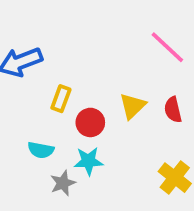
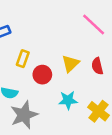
cyan star: (88, 161) -> (68, 100), moved
gray star: (63, 183) -> (24, 115), size x1.6

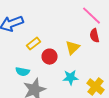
yellow rectangle: (23, 59) -> (34, 44), turned 32
red semicircle: (97, 66) -> (95, 36), moved

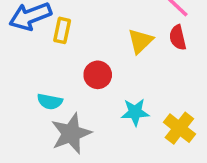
yellow rectangle: (34, 44) -> (62, 30), moved, turned -40
yellow triangle: (73, 48) -> (140, 41), moved

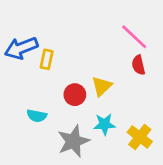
yellow triangle: (140, 41) -> (102, 86), moved
gray star: (71, 133) -> (73, 141), moved

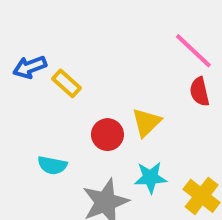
blue arrow: (21, 48) -> (30, 67), size x0.7
yellow rectangle: (47, 59) -> (67, 83), turned -60

